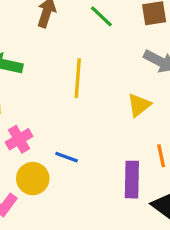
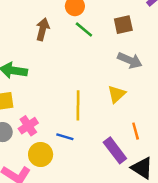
yellow line: (78, 78) -> (78, 105), moved
purple rectangle: (132, 180) -> (115, 150), turned -35

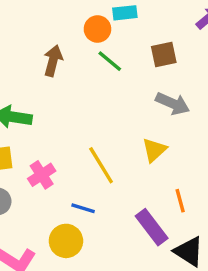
yellow line: (78, 105) -> (101, 165), turned -32
pink cross: (28, 126) -> (42, 175), moved
yellow circle: (41, 154) -> (66, 241), moved

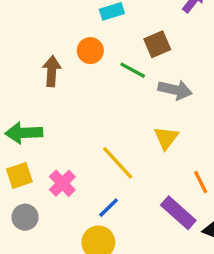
orange circle: (97, 29) -> (90, 51), moved
green line: (110, 61) -> (133, 70), moved
blue line: (83, 208) -> (109, 208), turned -50

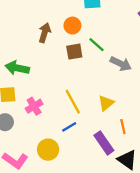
brown square: (157, 44) -> (74, 52), moved
yellow triangle: (166, 138) -> (106, 103), moved
blue line: (109, 208) -> (69, 127), moved

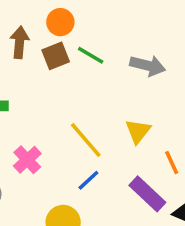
green line: (97, 45) -> (91, 55), moved
brown square: (74, 52) -> (56, 56), moved

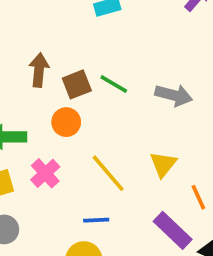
orange circle: (60, 22) -> (66, 122), moved
pink cross: (27, 160) -> (45, 173), moved
blue line: (88, 180) -> (96, 220), moved, turned 40

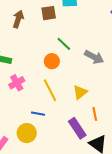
brown arrow: (39, 70) -> (18, 19), moved
brown square: (77, 84) -> (49, 13), moved
orange circle: (66, 122) -> (52, 61), moved

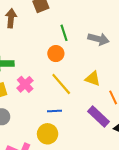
green line: (64, 44) -> (64, 33), turned 42
yellow triangle: (80, 92) -> (93, 79), turned -49

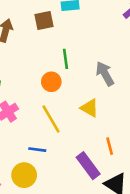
gray arrow: (98, 39) -> (105, 74), turned -144
yellow triangle: (93, 79) -> (89, 108), moved

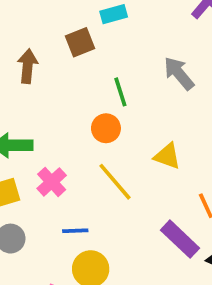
gray arrow: (105, 74) -> (179, 73), moved
blue line: (37, 150) -> (75, 231), moved

